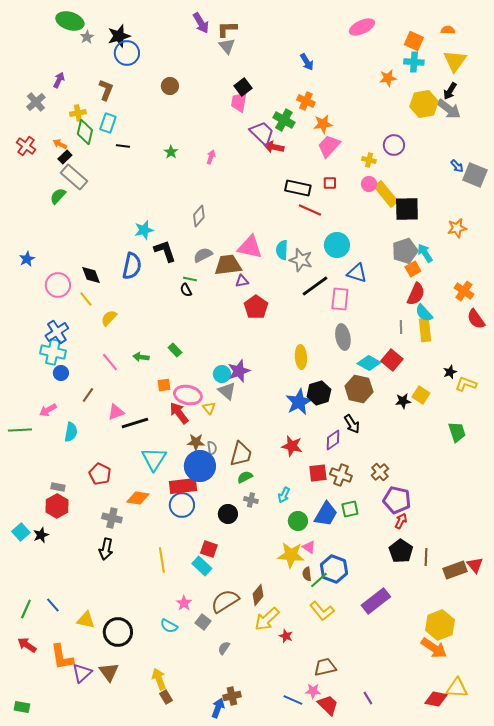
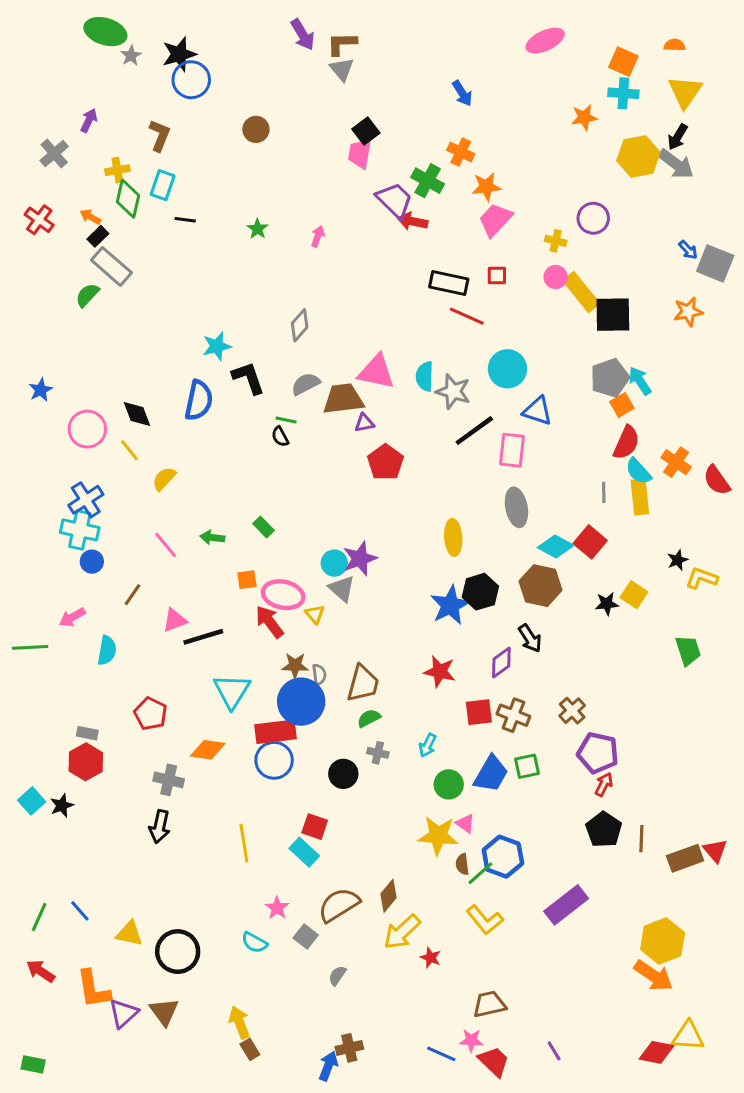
orange star: (457, 228) -> (688, 312), moved
orange cross: (464, 291) -> (676, 462), moved

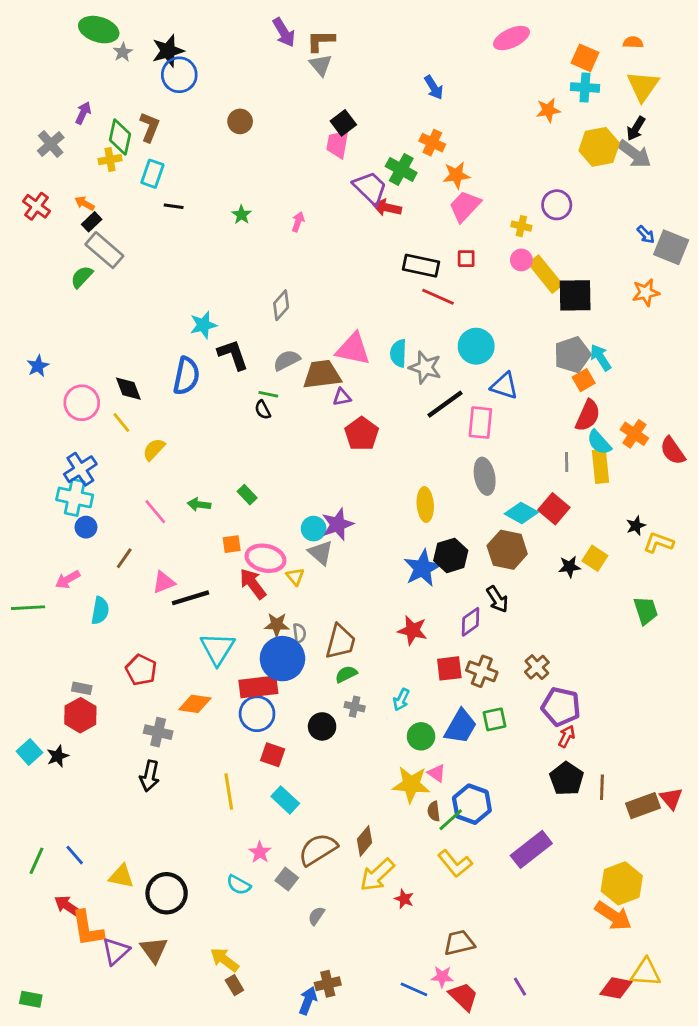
green diamond: (128, 199) -> (120, 137), moved
red square: (315, 827) -> (273, 755), moved
red arrow: (41, 971) -> (68, 906), moved
yellow arrow: (239, 1022) -> (225, 960), turned -32

